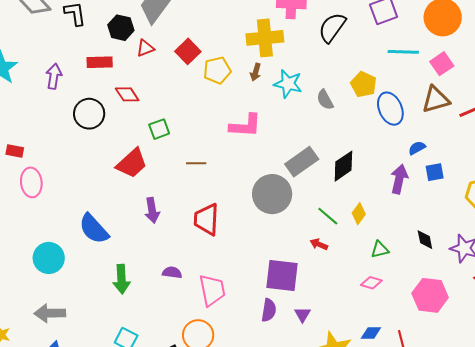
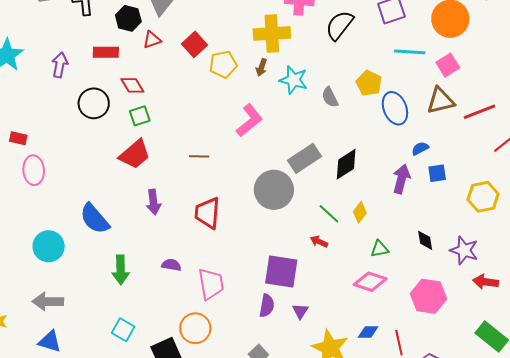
pink L-shape: (245, 126) -> (249, 120), turned -44
green square: (159, 129) -> (140, 116), moved
pink diamond: (371, 283) -> (370, 282), size x1.5

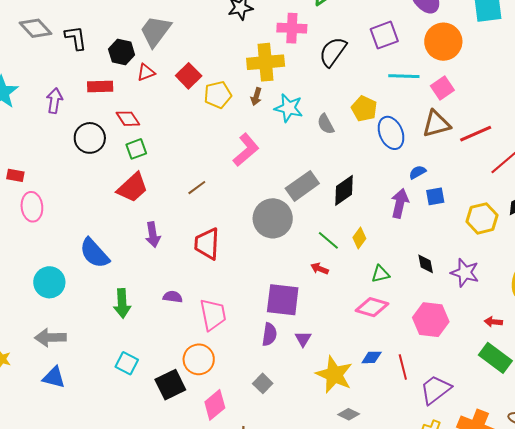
brown line: (199, 156) -> (197, 188), turned -36
red arrow: (486, 282) -> (493, 322), moved, size x0.7

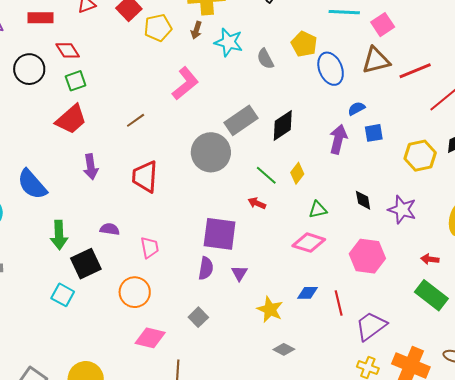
pink trapezoid: (213, 315) -> (150, 248), size x0.7
yellow star: (334, 375) -> (270, 309), size x0.7
black square: (170, 385) -> (86, 264), moved
pink diamond: (215, 405) -> (150, 338), turned 52

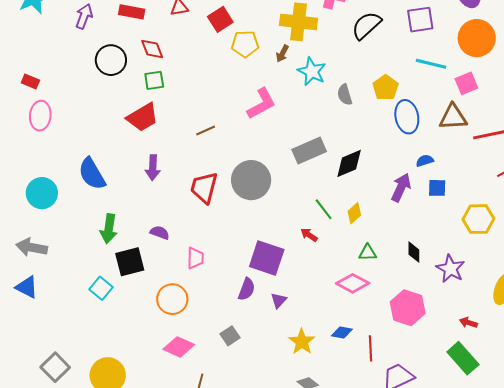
gray circle: (211, 152) -> (251, 180), moved

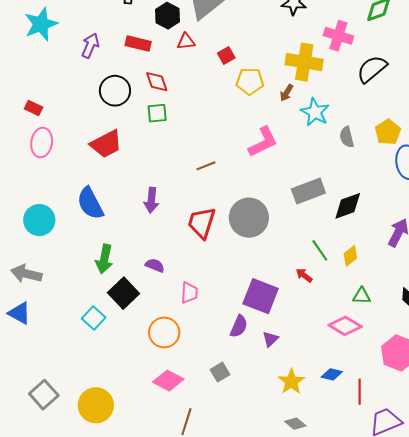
red square: (220, 19) -> (226, 56), size x0.7
red trapezoid: (143, 117) -> (106, 144), moved
black square: (130, 262) -> (124, 293), turned -32

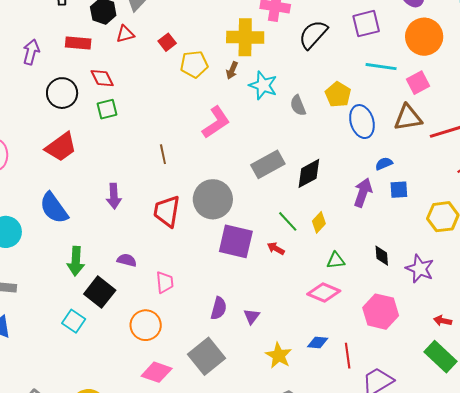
brown line: (206, 166) -> (163, 154), turned -72
purple square: (261, 296) -> (236, 241), moved
gray square: (220, 372) -> (207, 356), size x1.8

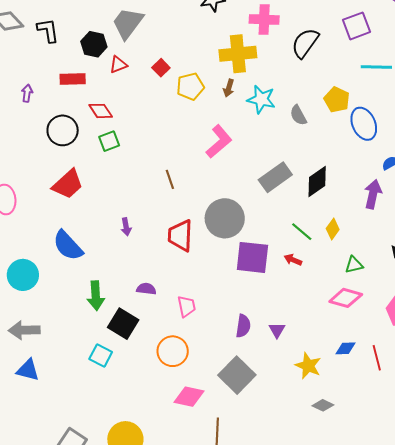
purple arrow: (31, 52) -> (27, 93), size x0.7
purple arrow: (114, 196) -> (126, 227), size x0.7

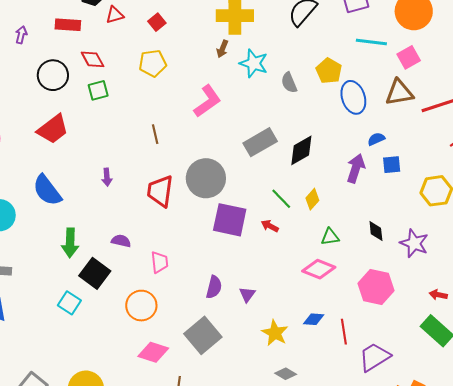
yellow pentagon: (190, 86) -> (153, 63), moved

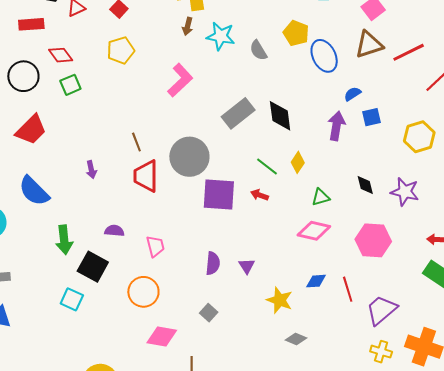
brown line: (155, 134) -> (136, 142), moved
black diamond: (301, 150) -> (280, 116), turned -60
gray square: (203, 335) -> (209, 313), size x0.5

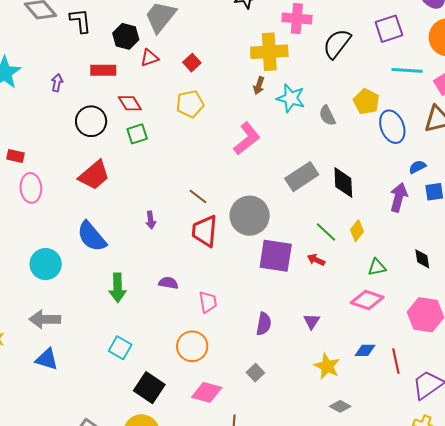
brown line: (136, 142) -> (198, 196), turned -36
purple triangle: (247, 266) -> (312, 321), moved
black square: (93, 267) -> (149, 388), moved

